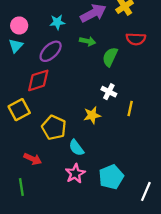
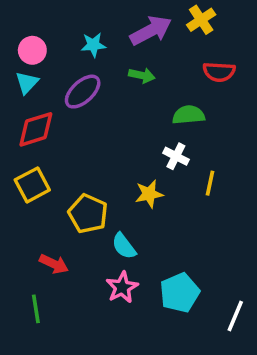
green semicircle: (110, 57) -> (189, 115), moved, turned 60
red diamond: (38, 80) -> (36, 129), moved

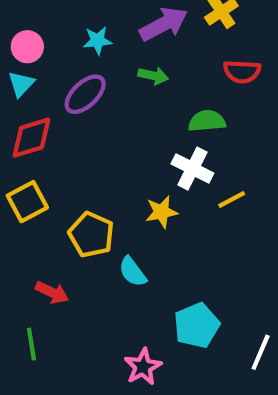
white cross: (176, 156) -> (192, 169), size x1.4
yellow line: (210, 183) -> (232, 200), turned 50
pink star: (122, 287) -> (143, 367), moved

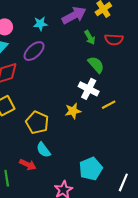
green arrow: (153, 76) -> (90, 37), moved, turned 48
green semicircle: (207, 121) -> (96, 65), turned 54
cyan semicircle: (133, 272) -> (43, 150), moved
red arrow: (52, 292) -> (28, 165), moved

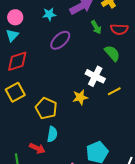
purple ellipse: (34, 51) -> (60, 40), moved
green semicircle: (96, 65) -> (112, 53), moved
cyan semicircle: (43, 150) -> (52, 134), turned -133

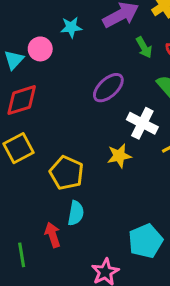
pink circle: (15, 17) -> (40, 49), moved
purple ellipse: (60, 40) -> (108, 88), moved
red arrow: (37, 148) -> (53, 235), turned -133

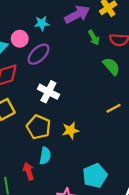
purple ellipse: (108, 88) -> (38, 54), moved
white cross: (142, 123) -> (48, 92), moved
yellow star: (119, 156) -> (71, 130), moved

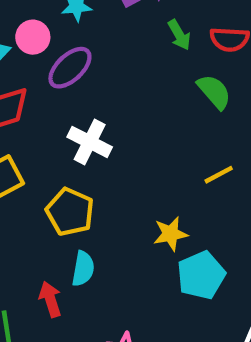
yellow star: (71, 130) -> (170, 234), moved
cyan pentagon: (95, 176) -> (201, 275), moved

